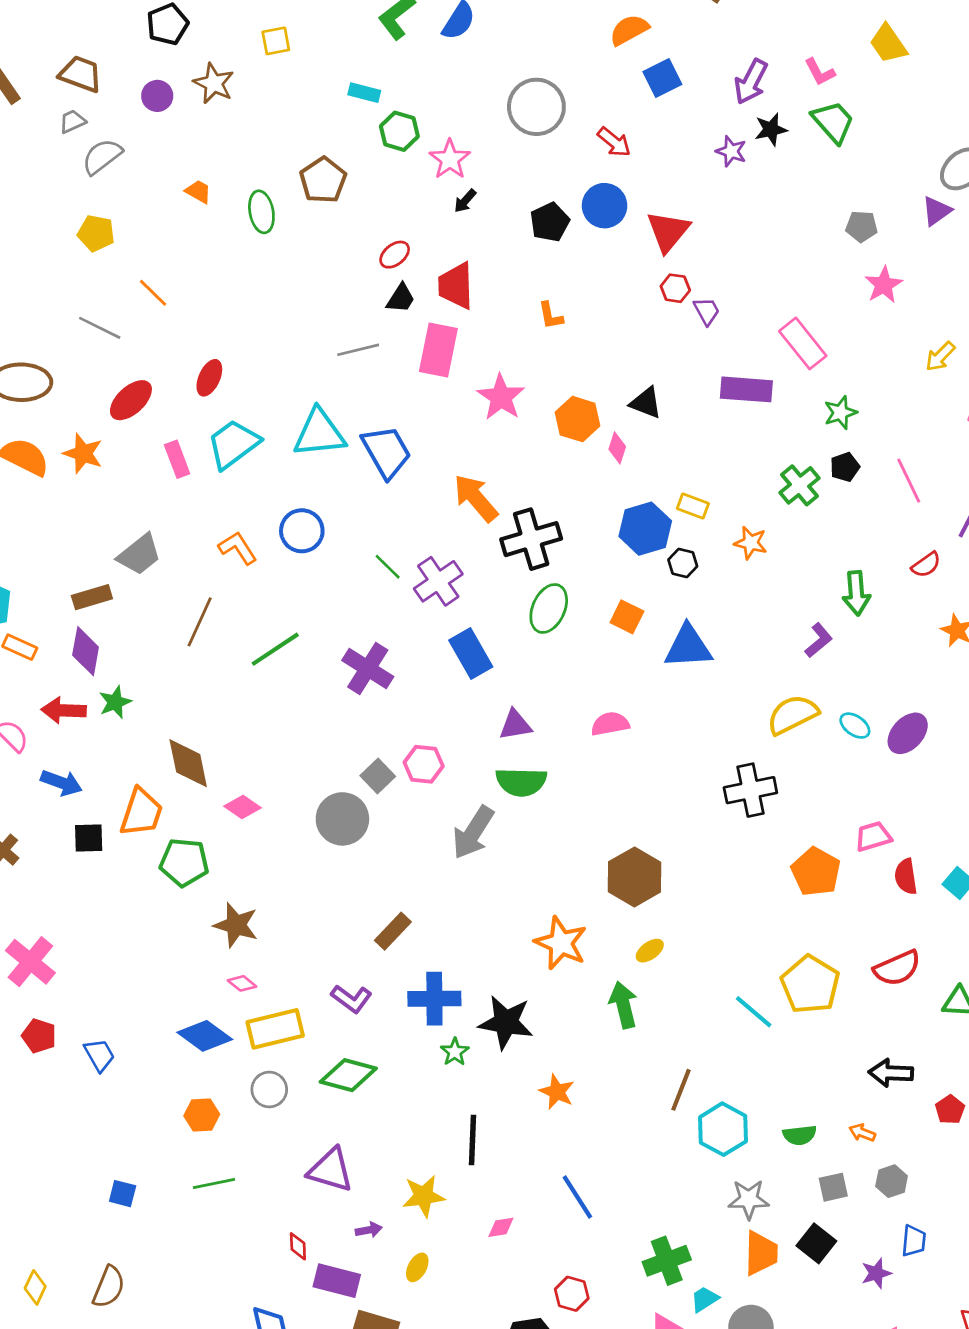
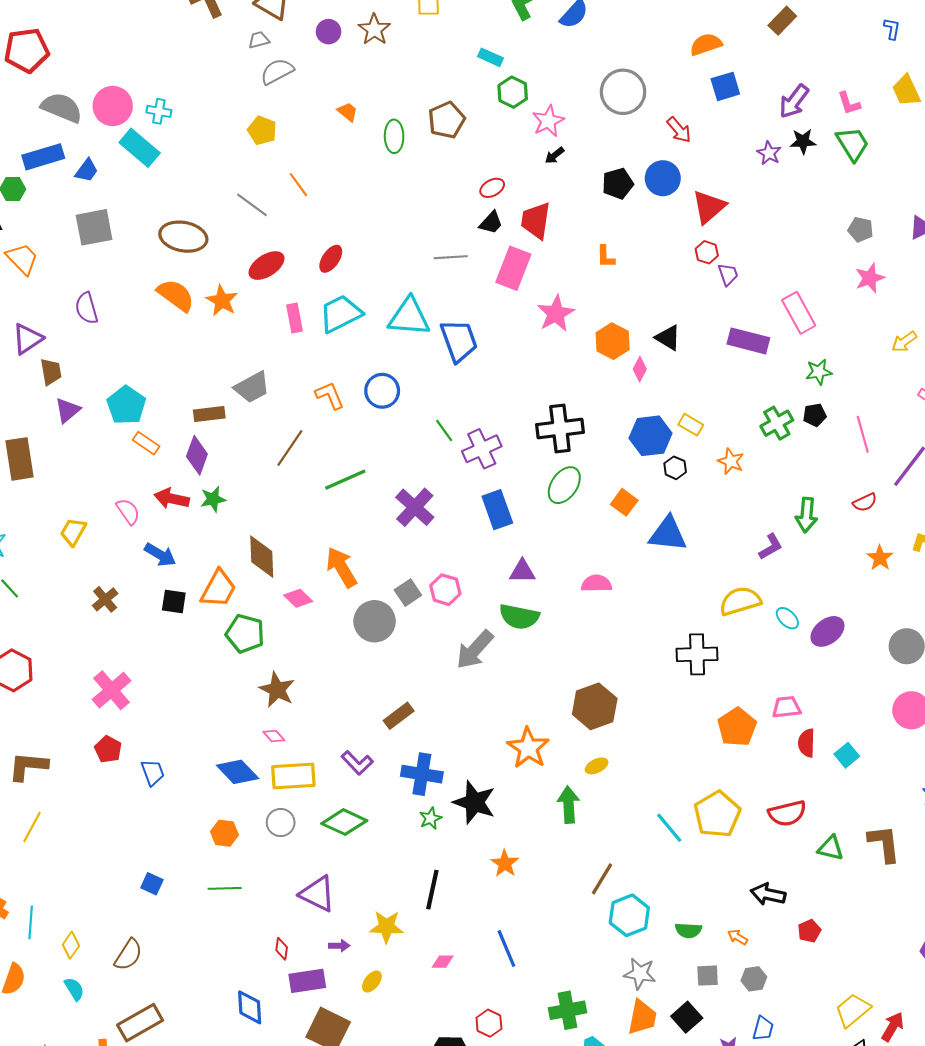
orange arrow: (476, 498) -> (341, 567), moved
purple rectangle: (337, 1281) -> (307, 981), turned -33

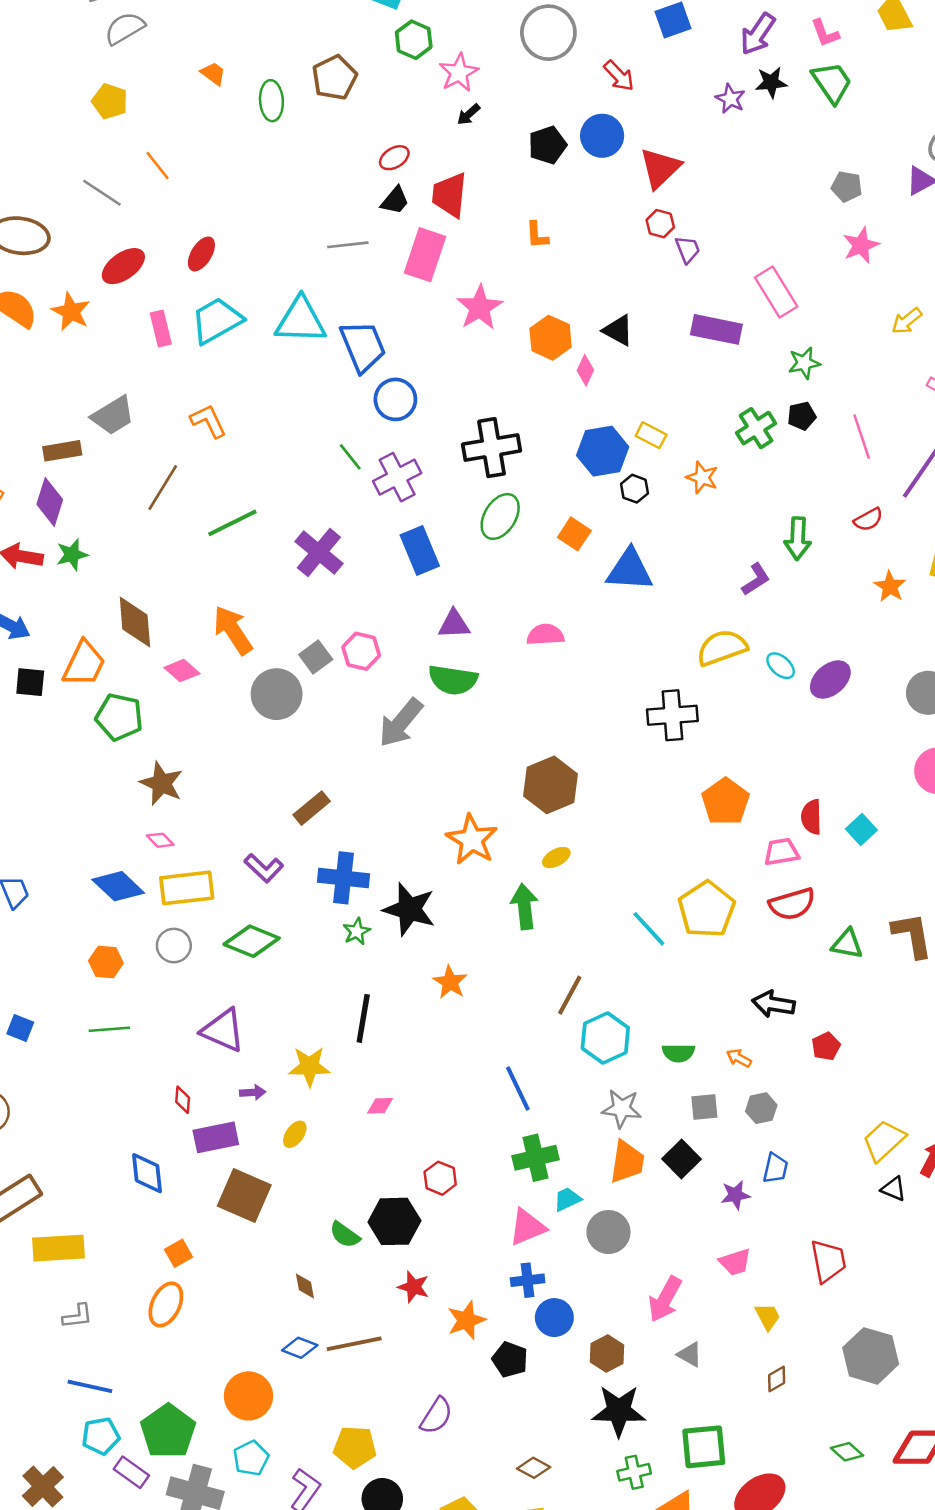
blue circle: (382, 391) -> (395, 399), moved
pink trapezoid: (787, 707) -> (781, 852), moved
blue line: (506, 948) -> (518, 1088), moved

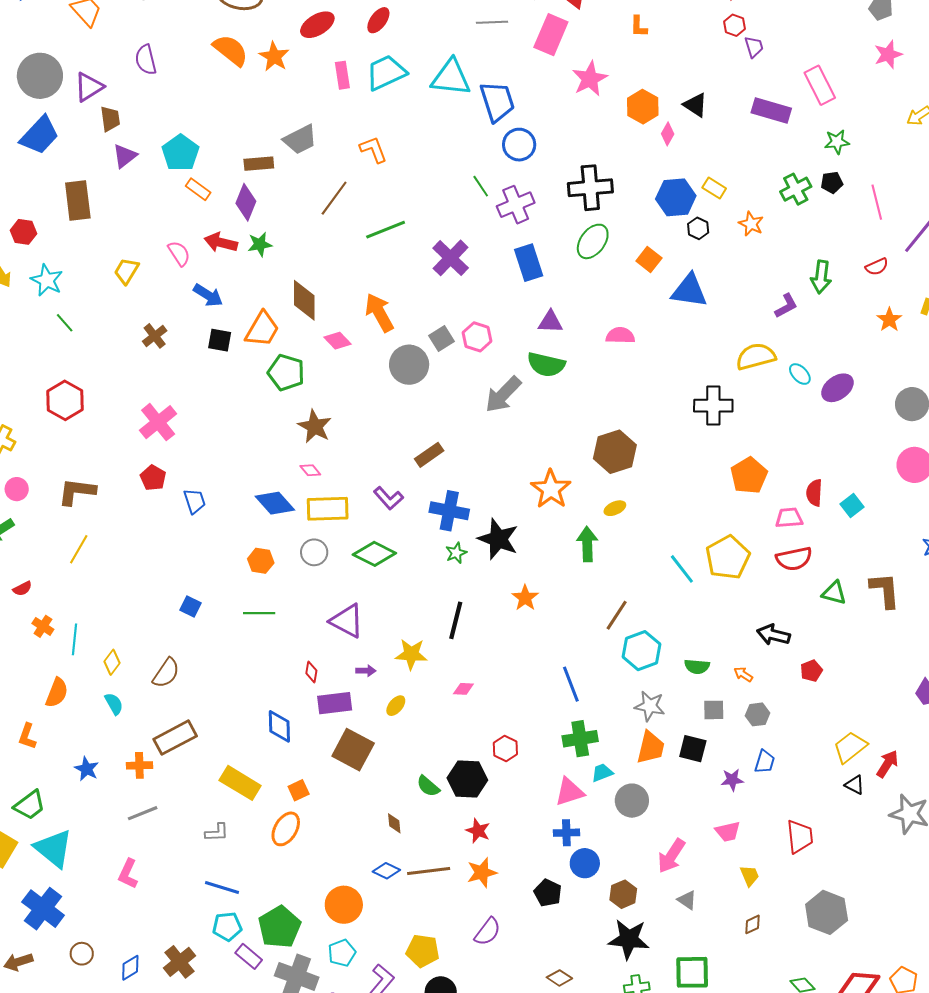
black square: (681, 1159) -> (693, 749), turned -36
yellow rectangle: (59, 1248) -> (240, 783), moved, turned 30
orange star: (466, 1320) -> (482, 873), moved

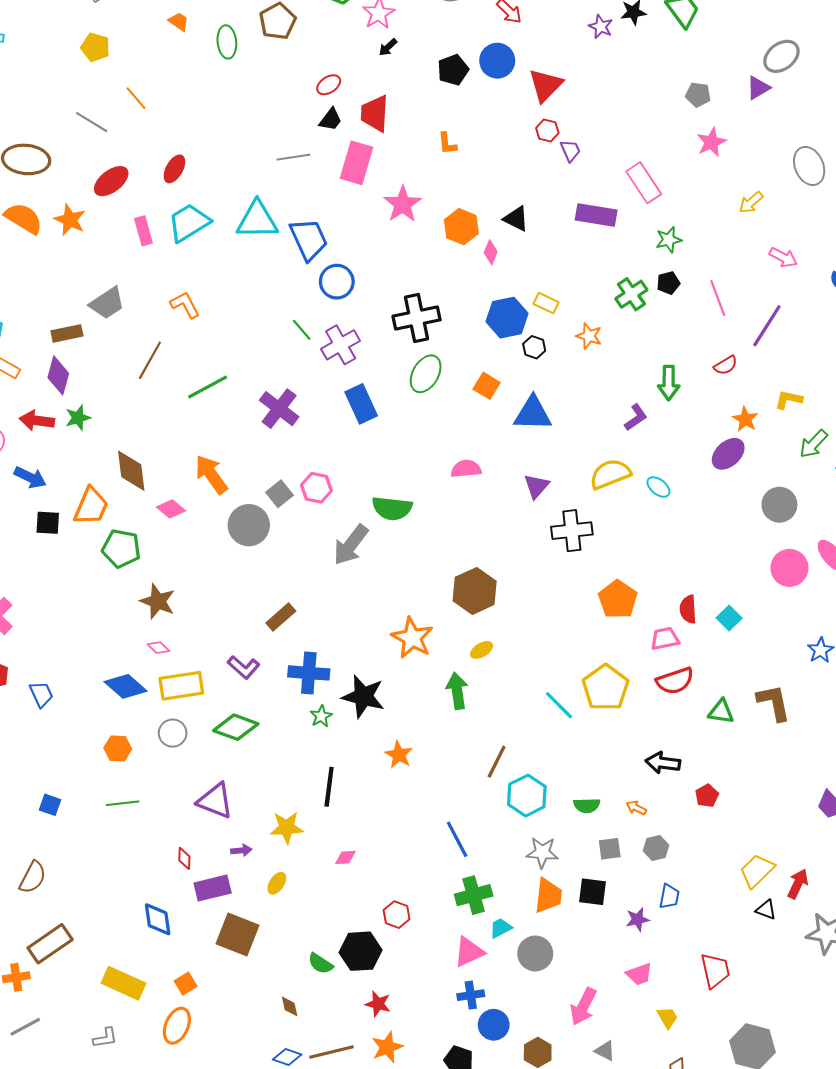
purple triangle: (550, 322) -> (536, 486), moved, turned -44
purple ellipse: (837, 388) -> (728, 454), moved

